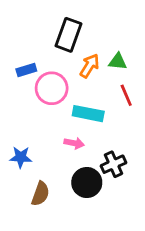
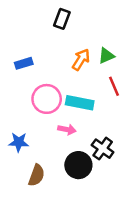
black rectangle: (68, 35) -> (62, 19), moved, size x0.7
green triangle: (118, 62) -> (106, 56), turned -30
pink circle: (52, 88) -> (47, 99), moved
black cross: (113, 164) -> (103, 149), turned -30

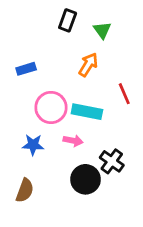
green triangle: (106, 56) -> (102, 30), moved, turned -42
blue star: (19, 142) -> (33, 145), moved
brown semicircle: (36, 175) -> (25, 190), moved

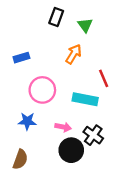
cyan rectangle: (87, 112) -> (85, 99), moved
pink arrow: (73, 141) -> (63, 127), moved

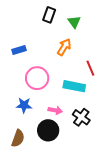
black circle: (71, 150) -> (48, 130), moved

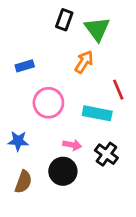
green triangle: (74, 22) -> (97, 29), size x1.5
blue star: (24, 105) -> (18, 141), moved

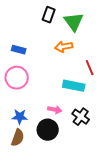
orange arrow: (84, 62) -> (64, 47), turned -132
blue rectangle: (25, 66) -> (19, 50), turned 32
pink circle: (48, 103) -> (17, 78), moved
blue star: (18, 141) -> (20, 117), moved

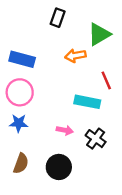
green triangle: (74, 22) -> (99, 34), moved, turned 35
blue rectangle: (19, 50) -> (22, 59), size x1.5
blue star: (20, 117) -> (19, 123), moved
black circle: (48, 130) -> (59, 167), moved

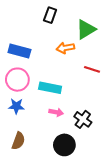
red line: (106, 80) -> (92, 69), turned -49
cyan rectangle: (87, 102) -> (50, 88), moved
black circle: (59, 167) -> (64, 145), moved

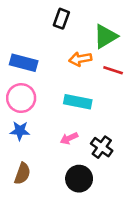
red line: (92, 69) -> (113, 70), moved
cyan rectangle: (50, 88) -> (78, 102), moved
pink arrow: (56, 112) -> (69, 138), turned 144

